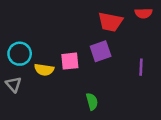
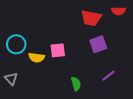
purple square: (101, 51) -> (98, 44), moved
purple line: (141, 67) -> (108, 76), moved, turned 48
gray triangle: (13, 84) -> (11, 79), moved

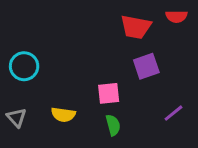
pink square: (58, 50) -> (109, 93), moved
yellow semicircle: (36, 57) -> (63, 115), moved
purple line: (108, 76) -> (173, 113), moved

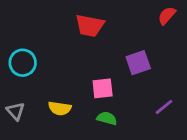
red semicircle: (177, 16) -> (167, 16), turned 132
red trapezoid: (136, 27) -> (90, 26), moved
green semicircle: (113, 125) -> (107, 118), turned -60

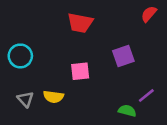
pink square: (103, 88) -> (80, 71), moved
gray triangle: (16, 111) -> (25, 99), moved
green semicircle: (107, 118) -> (127, 111), moved

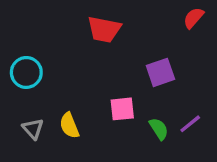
pink square: (80, 71) -> (122, 109), moved
yellow semicircle: (53, 97) -> (69, 125), turned 60
green semicircle: (127, 111) -> (159, 129), moved, turned 42

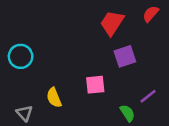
red trapezoid: (104, 29) -> (112, 23), moved, turned 112
gray triangle: (33, 129) -> (24, 113), moved
green semicircle: (159, 129) -> (127, 113), moved

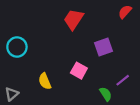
red trapezoid: (112, 23) -> (74, 19), moved
pink square: (95, 85) -> (79, 71), turned 35
gray triangle: (24, 113) -> (12, 94), moved, turned 32

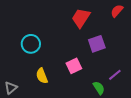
red trapezoid: (74, 19) -> (81, 18), moved
cyan circle: (17, 47) -> (31, 44), moved
pink square: (79, 71) -> (74, 66), turned 35

